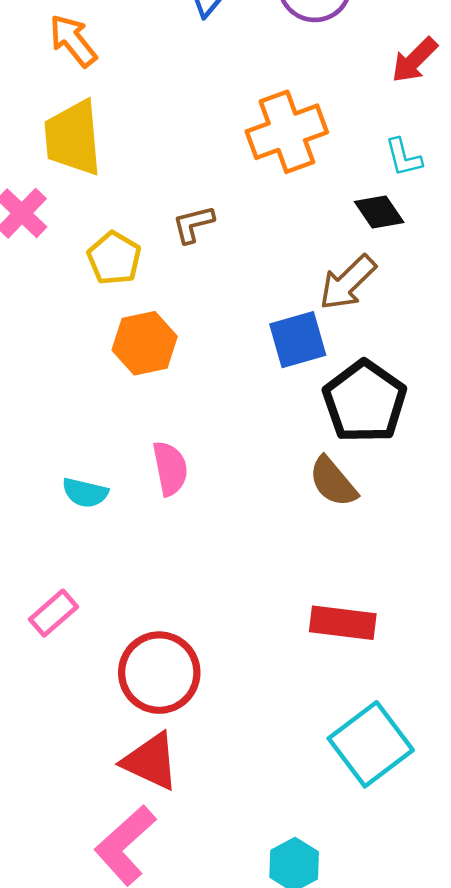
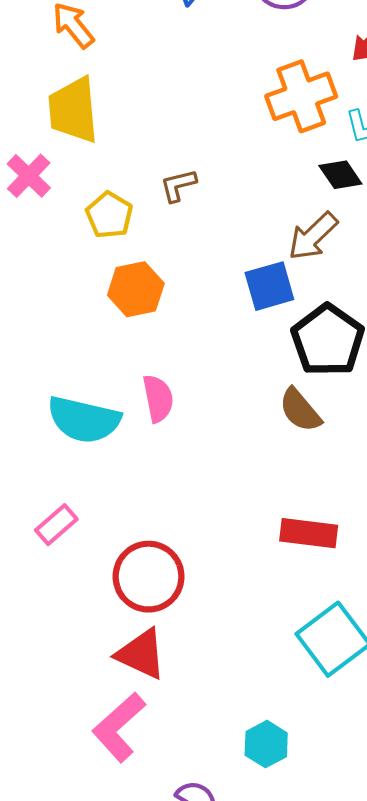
orange cross: (287, 132) -> (301, 96), moved
cyan semicircle: (85, 493) -> (84, 420), size x1.8

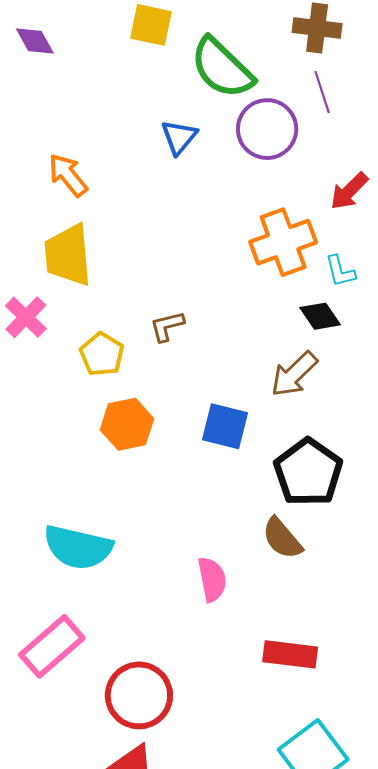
blue square: (269, 286) -> (225, 426), moved, turned 30
pink semicircle: (158, 398) -> (212, 579), moved
pink rectangle: (56, 525) -> (52, 646), size x1.6

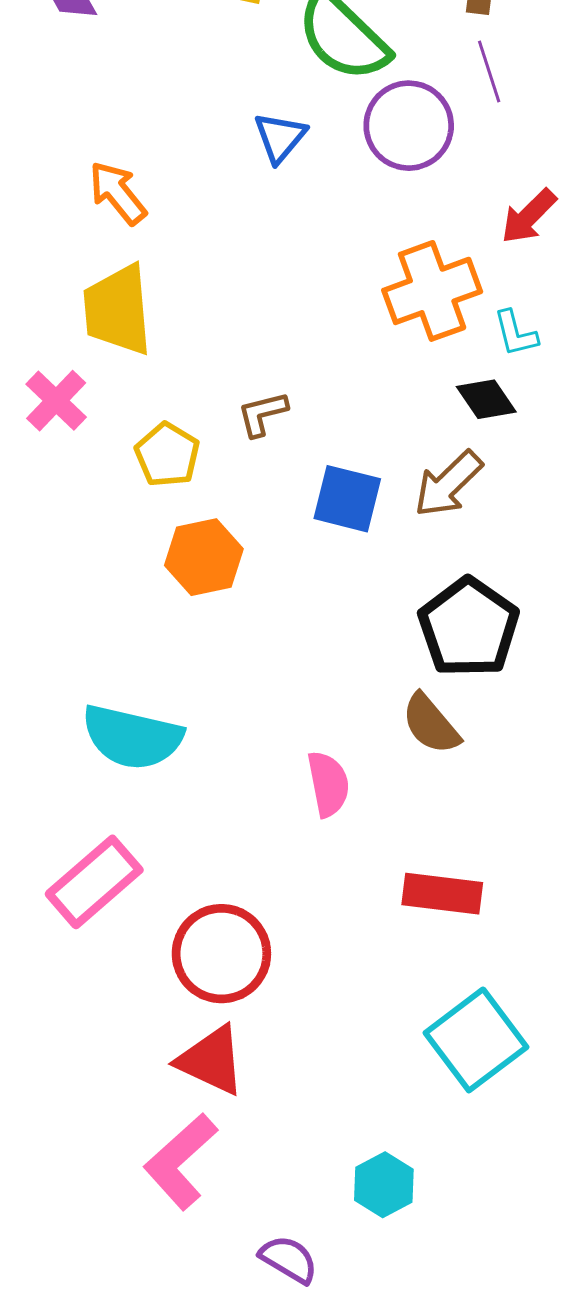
blue square: (225, 426) -> (347, 499), moved

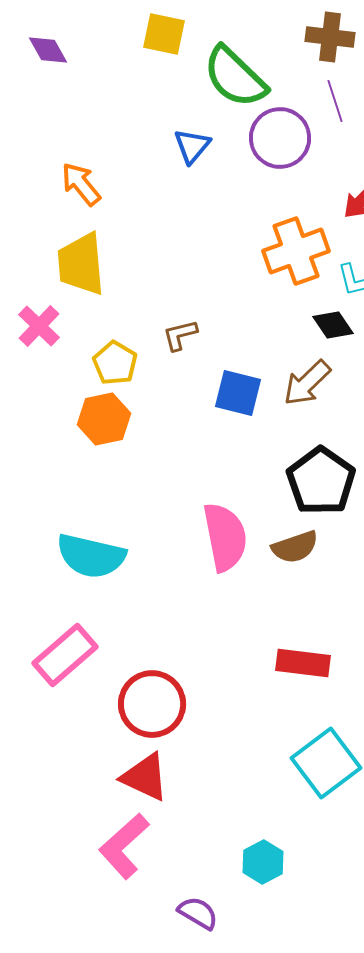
orange hexagon: (204, 557) -> (104, 419), moved
brown semicircle: (431, 724) -> (295, 547), turned -69
pink semicircle: (328, 784) -> (225, 537), moved, size x1.5

